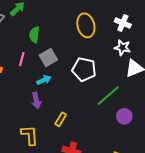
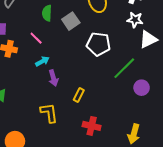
gray square: (48, 58) -> (71, 21), moved
pink line: (22, 59) -> (36, 38), turned -56
cyan arrow: (44, 80) -> (42, 61), moved

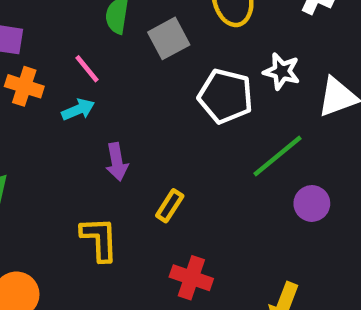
white star: (135, 20) -> (282, 71), moved
cyan arrow: (42, 61) -> (78, 110), moved

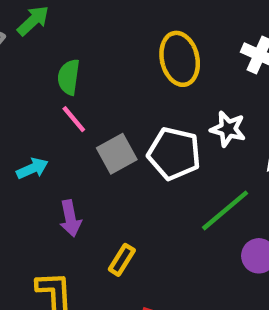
gray square: (169, 38) -> (117, 154), moved
pink line: (87, 69) -> (74, 119), moved

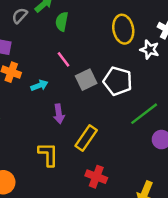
green semicircle: (69, 77) -> (62, 22), moved
white star: (228, 129) -> (150, 50), moved
yellow rectangle: (122, 260) -> (86, 138), size x1.5

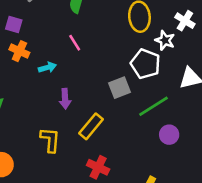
gray square: (86, 80) -> (120, 88), moved
white pentagon: (118, 81) -> (145, 64), moved

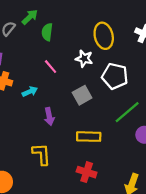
white star: (165, 40) -> (84, 59), moved
gray square: (120, 88) -> (82, 95), moved
yellow rectangle: (91, 126) -> (89, 137), moved, turned 60

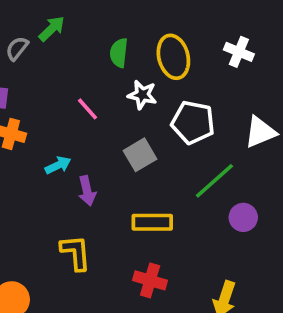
green semicircle: (47, 32) -> (119, 53), moved
cyan arrow: (30, 92) -> (58, 165), moved

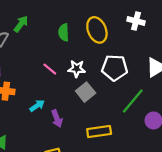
white star: (142, 95) -> (77, 69), moved

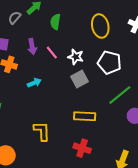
green semicircle: (64, 32) -> (55, 22), moved
purple arrow: (57, 119) -> (32, 47), moved

